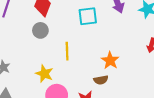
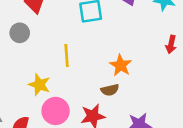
gray circle: (40, 30) -> (20, 33), moved

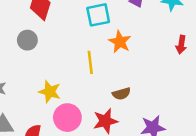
yellow line: (67, 56) -> (90, 62), moved
orange star: (121, 65) -> (120, 42), moved

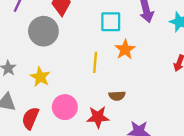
gray circle: (27, 40) -> (43, 31), size x1.6
yellow star: (50, 92) -> (40, 77), moved

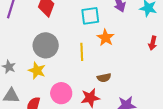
gray circle: (43, 31) -> (46, 45), moved

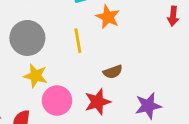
yellow star: (37, 70) -> (35, 76), moved

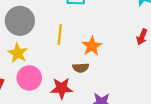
orange star: (108, 17) -> (92, 46), moved

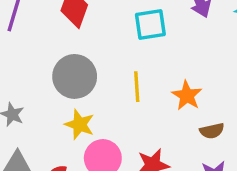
brown semicircle: (81, 68) -> (212, 131), moved

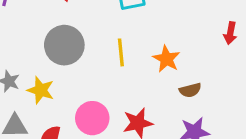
yellow star: (79, 124) -> (41, 90), moved

